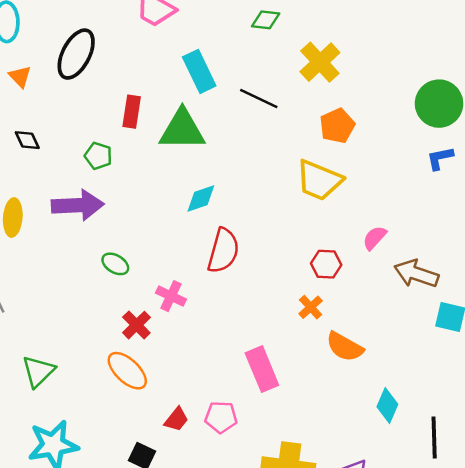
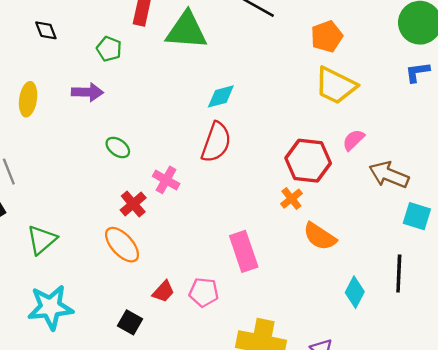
yellow trapezoid: (319, 180) -> (336, 85), moved
cyan diamond: (201, 198) -> (221, 96), moved
purple arrow: (78, 205) -> (87, 92), size x0.7
red hexagon: (326, 264) -> (308, 161), size x1.6
black line: (434, 438) -> (399, 274), moved

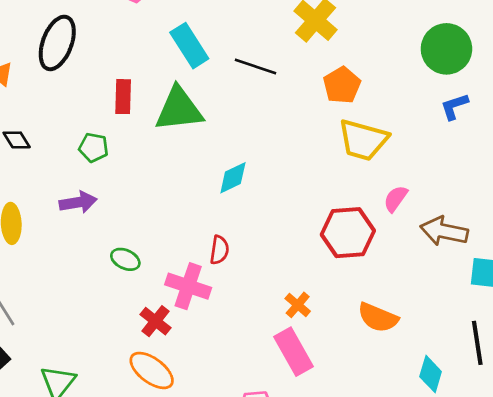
red semicircle: (216, 142) -> (219, 250), moved, size x0.6
pink cross: (166, 180) -> (188, 286), size x1.4
orange cross: (291, 199) -> (298, 305), moved

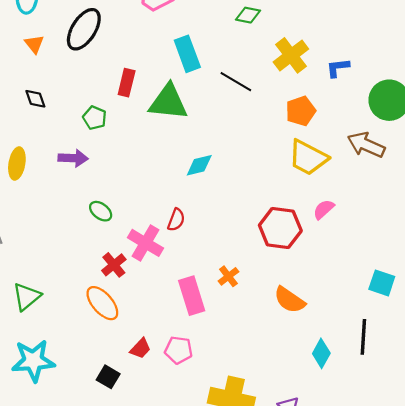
blue L-shape: (454, 106) -> (338, 68), moved
brown arrow: (444, 231) -> (366, 145), moved
pink rectangle: (293, 352) -> (192, 296), moved

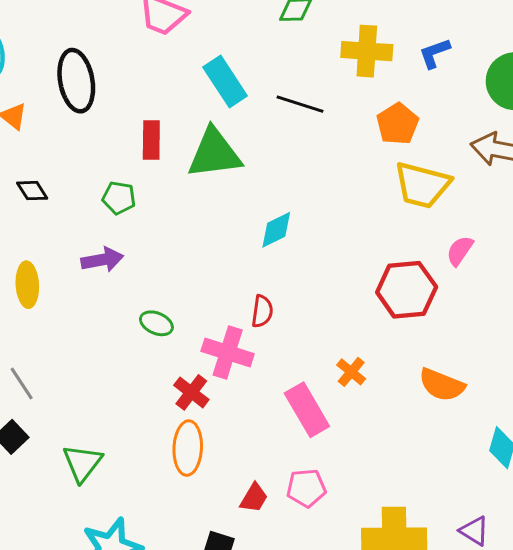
black ellipse: (84, 29) -> (76, 81), turned -30
yellow cross: (291, 55) -> (367, 51), turned -36
orange ellipse: (102, 303) -> (188, 448), turned 57

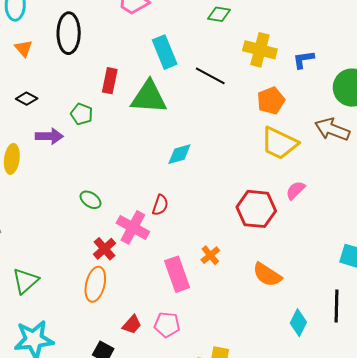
black diamond: (32, 191) -> (27, 99), turned -40
purple arrow: (102, 260) -> (49, 136), moved

